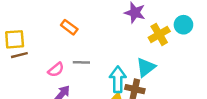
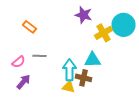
cyan circle: (183, 25) -> (124, 25), size x1.5
cyan triangle: (146, 67) -> (92, 60), turned 36

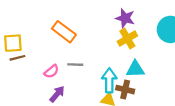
orange rectangle: (30, 27) -> (64, 32), size x1.5
yellow cross: (104, 33) -> (127, 39), moved

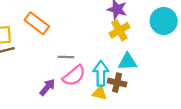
orange rectangle: (64, 32) -> (37, 23), moved
pink semicircle: (51, 71) -> (74, 76), moved, size x1.5

